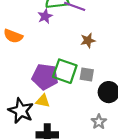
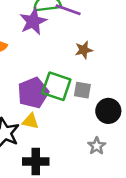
purple star: (45, 16) -> (33, 21), size x1.5
purple pentagon: (45, 77) -> (33, 93), turned -30

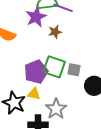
brown star: (84, 50) -> (55, 32), moved
gray star: (97, 146) -> (56, 109), moved, size x1.5

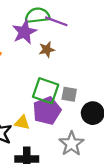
purple pentagon: (36, 72) -> (47, 111), moved
gray star: (56, 109) -> (72, 144), moved

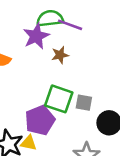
purple pentagon: (47, 111) -> (40, 120), moved
yellow triangle: (22, 122) -> (29, 143), moved

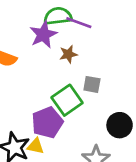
green square: (59, 99) -> (67, 100), turned 36
gray square: (84, 103) -> (92, 84), moved

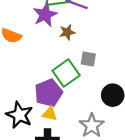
yellow triangle: (35, 146) -> (50, 114), moved

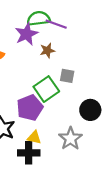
yellow triangle: (50, 114) -> (34, 137), moved

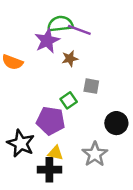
green square: (46, 89) -> (69, 100), size x0.6
purple pentagon: (30, 108) -> (51, 121), turned 30

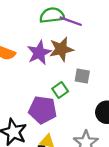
purple star: (47, 41) -> (39, 53), moved
brown star: (70, 59) -> (61, 49), size x1.5

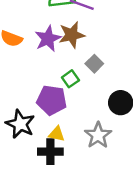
gray square: (82, 76) -> (94, 64), turned 35

